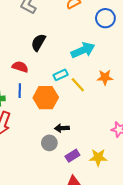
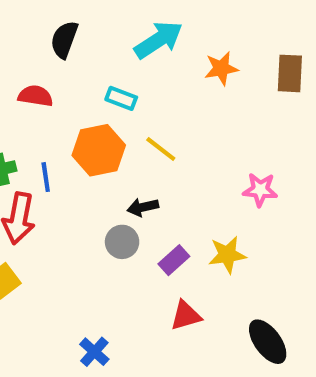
cyan rectangle: (61, 75) -> (121, 98), turned 56
orange star: (105, 77) -> (221, 68), moved
yellow line: (78, 85) -> (161, 149), moved
blue line: (20, 91) -> (46, 177), moved

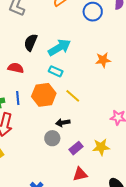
cyan arrow: (159, 40) -> (59, 47), moved
blue line: (46, 177) -> (18, 98), moved

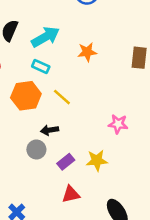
orange star: (103, 60) -> (87, 52), moved

